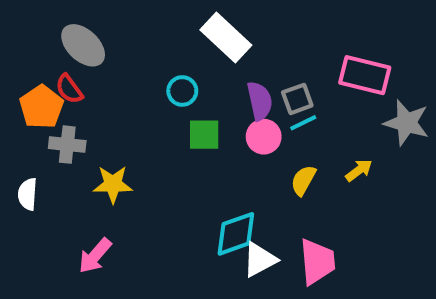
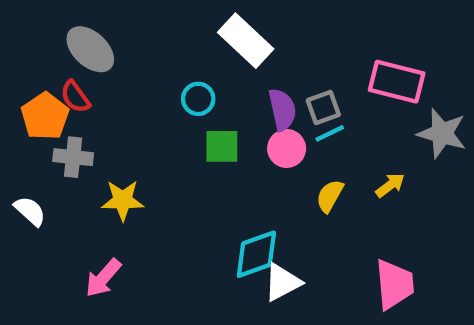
white semicircle: (28, 194) -> (30, 211), turned 128
pink trapezoid: (317, 262) -> (394, 284), moved

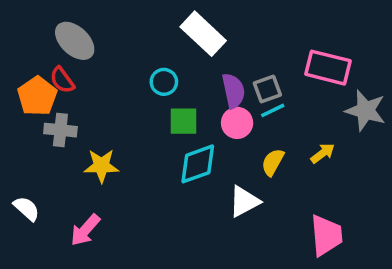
white semicircle: (30, 211) -> (26, 209), moved
cyan diamond: (256, 254) -> (198, 164), moved
white triangle: (282, 282) -> (244, 201), moved

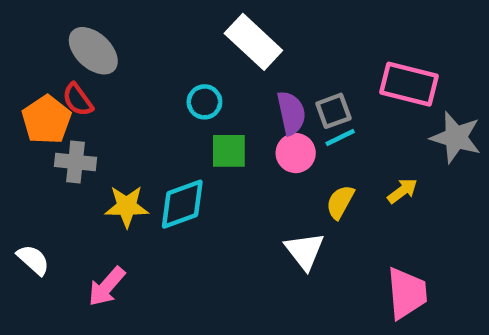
cyan diamond: (198, 164) -> (182, 204), moved
white triangle: (244, 201) -> (305, 251), turned -40

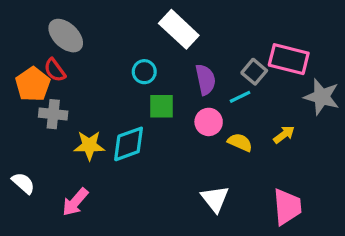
gray square: (333, 111) -> (254, 72), moved, turned -30
pink circle: (296, 153) -> (209, 122), moved
yellow semicircle: (340, 202) -> (240, 142), turned 85
white triangle: (305, 251) -> (215, 199), moved

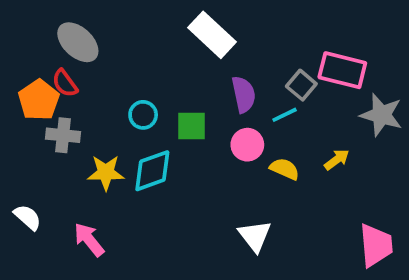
cyan circle: (144, 72) -> (143, 115), moved
pink arrow: (75, 202) -> (89, 240), turned 100
pink trapezoid: (287, 207) -> (376, 245), moved

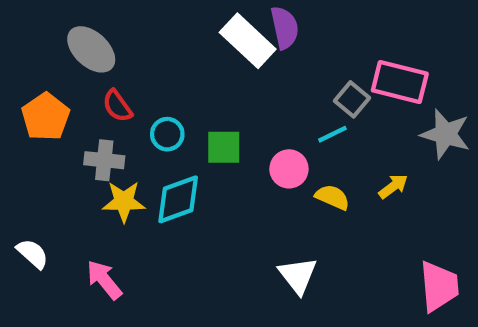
red semicircle: (65, 83) -> (117, 106), moved
purple semicircle: (244, 94) -> (285, 28), moved
gray cross: (63, 135) -> (104, 160), moved

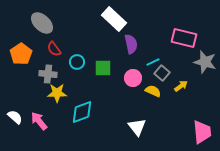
purple semicircle: (285, 28) -> (131, 44), moved
gray square: (352, 99) -> (162, 73), moved
cyan diamond: (178, 199) -> (82, 112), moved
pink arrow: (104, 280) -> (39, 121), moved

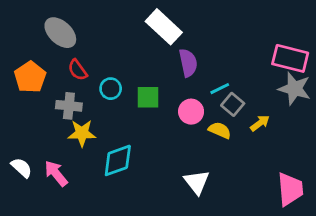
pink rectangle: (184, 38) -> (290, 58), moved

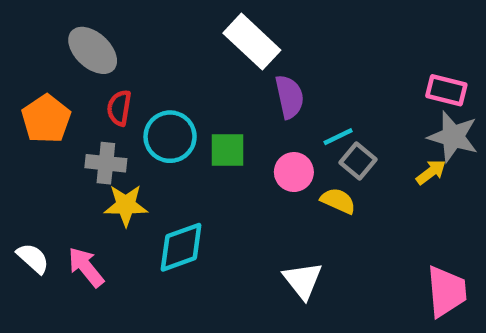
pink rectangle: (290, 58) -> (446, 90), size x0.7
red semicircle: (78, 70) -> (119, 108), turned 45
cyan circle: (111, 89) -> (170, 137), size x1.5
yellow arrow: (260, 123) -> (431, 172), moved

